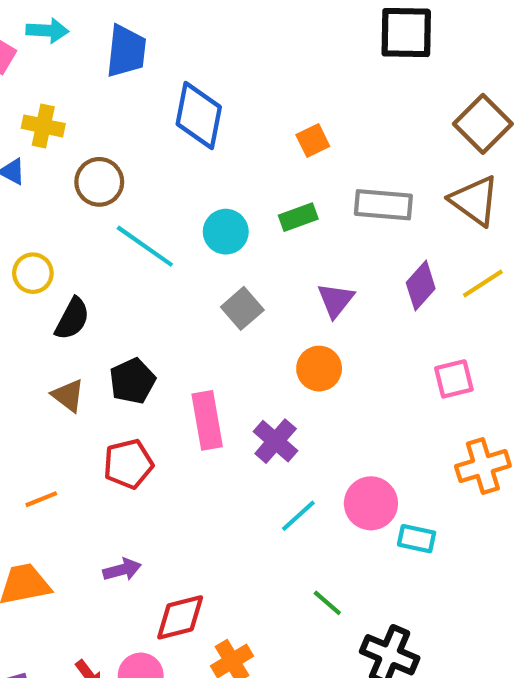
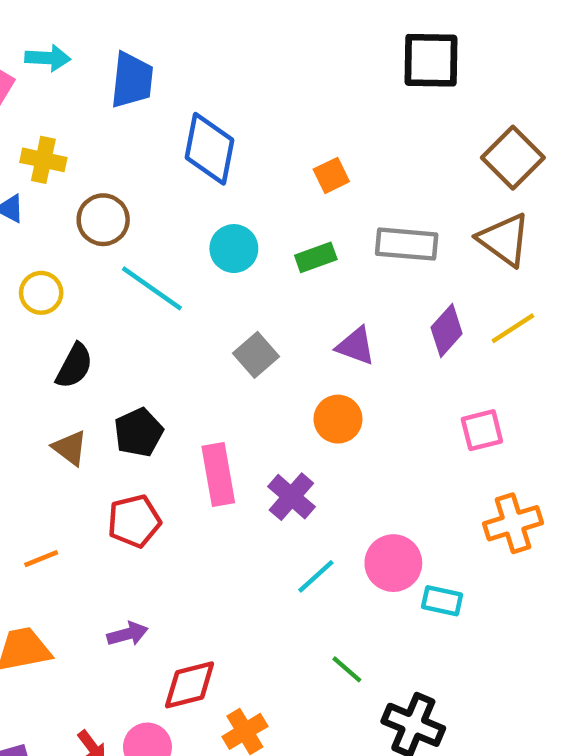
cyan circle: (226, 232) -> (234, 249), moved
yellow circle: (33, 273) -> (41, 293), moved
purple triangle: (336, 300) -> (356, 346), turned -48

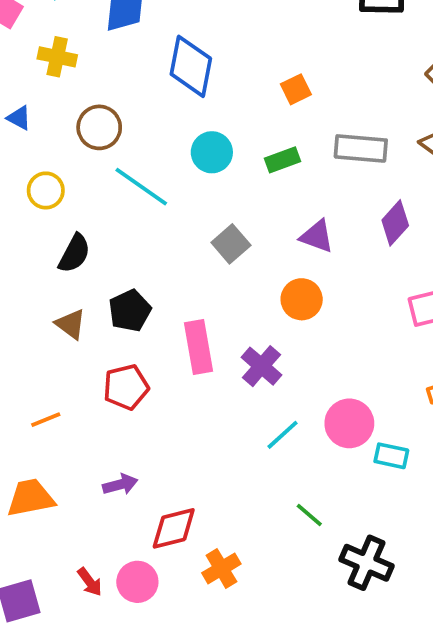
yellow cross: (43, 160) -> (57, 57), moved

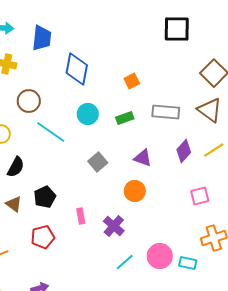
pink rectangle: (198, 347) -> (81, 216), size x0.6
cyan rectangle: (391, 456) -> (188, 263), moved

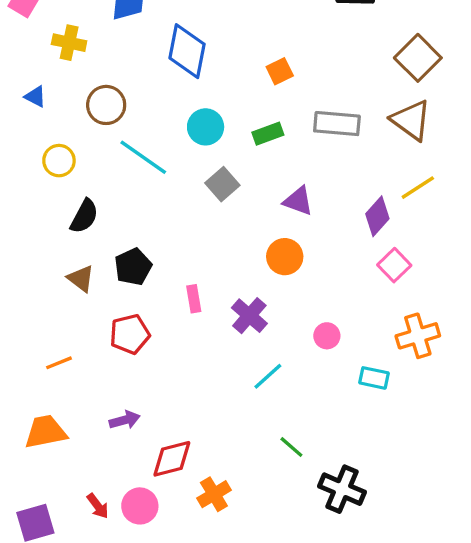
purple diamond: (184, 151) -> (377, 216), moved
gray square: (98, 162) -> (222, 184), moved
pink square: (200, 196) -> (394, 265), turned -30
pink circle: (160, 256) -> (327, 336), moved, size x0.6

